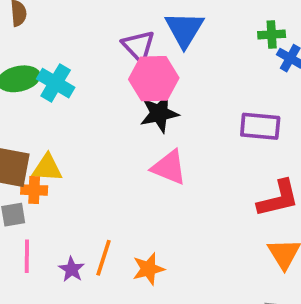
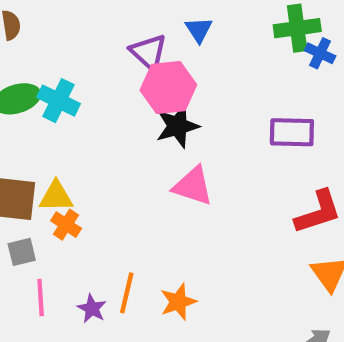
blue triangle: (184, 29) -> (199, 30), size x0.6
green cross: (272, 34) -> (297, 28), size x1.5
orange cross: (34, 190) -> (66, 225), moved, turned 35

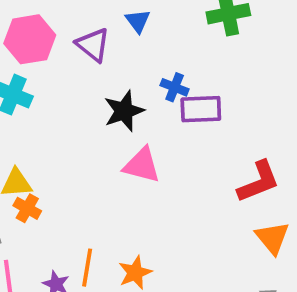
blue cross: (320, 53) -> (175, 87), moved
pink hexagon: (168, 88) -> (30, 39), moved
purple rectangle: (292, 132) -> (201, 109), moved

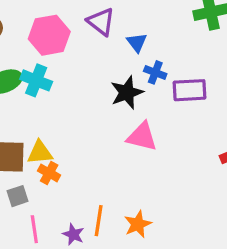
blue triangle: (138, 21) -> (137, 43), moved
purple triangle: (93, 45) -> (101, 22), moved
blue cross: (175, 87) -> (155, 72), moved

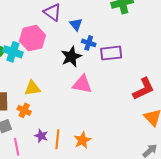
pink hexagon: (49, 35) -> (32, 38), moved
yellow triangle: (40, 153) -> (32, 88), moved
purple star: (73, 234) -> (41, 136), moved

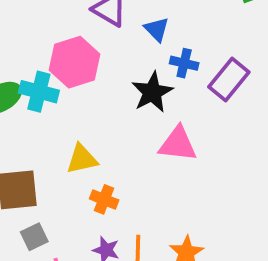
purple rectangle: (111, 53) -> (229, 79), turned -40
orange cross: (24, 110) -> (104, 199), moved

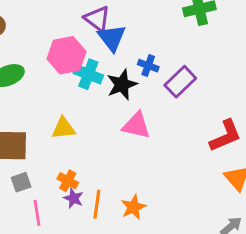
blue triangle: (157, 29) -> (112, 38), moved, size x1.5
cyan cross: (39, 92) -> (88, 74), moved
orange cross: (104, 199) -> (68, 181), moved

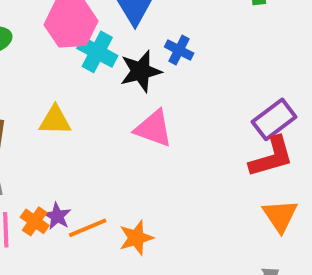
purple rectangle: (180, 82) -> (274, 119), moved
orange cross: (68, 181) -> (35, 221), moved
orange line: (97, 204) -> (88, 228), turned 52

